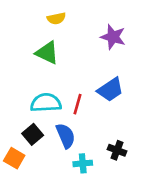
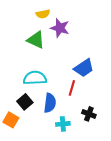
purple star: (113, 37) -> (60, 28), moved
red line: (77, 104) -> (72, 88), moved
blue semicircle: (66, 136) -> (50, 103), turned 30

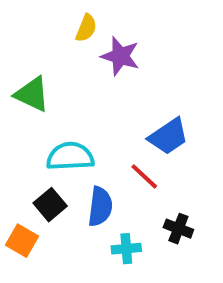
yellow semicircle: (43, 14) -> (86, 28), turned -56
green triangle: (36, 40) -> (32, 94), moved
red line: (72, 88) -> (144, 176), turned -63

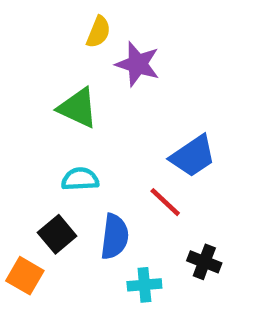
green triangle: (32, 94) -> (78, 108), moved
cyan semicircle: (70, 156) -> (80, 179), size x0.7

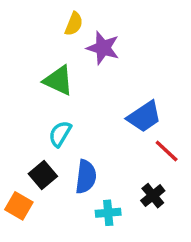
cyan semicircle: (80, 179) -> (60, 134), turned -56
red line: (165, 202) -> (167, 151), moved
black cross: (204, 262) -> (153, 196), turned 30

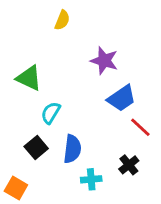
purple star: (103, 48) -> (104, 61), moved
green triangle: (58, 81) -> (29, 78), moved
orange square: (19, 206) -> (16, 188), moved

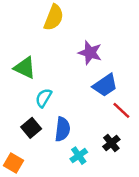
yellow semicircle: (62, 20) -> (54, 18), size x1.5
cyan cross: (91, 179) -> (79, 156), turned -30

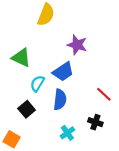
blue trapezoid: (105, 85) -> (63, 72), moved
blue semicircle: (62, 129) -> (60, 100), moved
black cross: (111, 143) -> (95, 122), turned -32

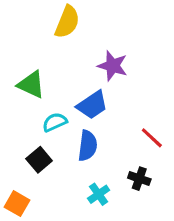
cyan semicircle: (37, 83) -> (55, 122), turned 35

